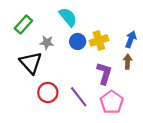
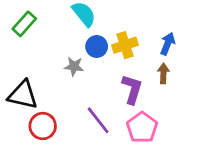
gray star: (47, 43) -> (74, 66), moved
black triangle: (31, 63) -> (23, 95), moved, turned -35
red circle: (48, 93) -> (43, 126), moved

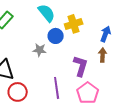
yellow cross: (125, 45) -> (74, 24), moved
purple line: (98, 120) -> (57, 88), turned 30

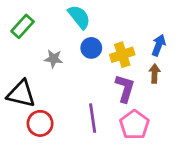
yellow cross: (74, 24) -> (122, 55), moved
gray star: (40, 50) -> (54, 59), moved

